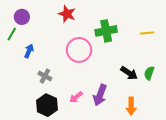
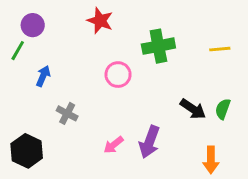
pink circle: (79, 50) -> (118, 75), size x0.7
black hexagon: (47, 105) -> (27, 151), moved
orange arrow: (131, 106) -> (211, 160), moved

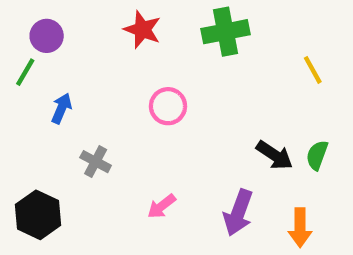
green cross: (158, 46) -> (225, 32), moved
yellow line: (220, 49) -> (313, 70), turned 66
purple arrow: (149, 142) -> (238, 213), moved

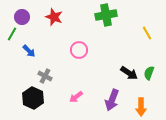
red star: (142, 30) -> (54, 17), moved
blue arrow: (61, 108) -> (29, 51), turned 112
black hexagon: (38, 215) -> (33, 98), moved

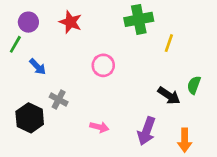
yellow line: (147, 33) -> (169, 43), moved, turned 48
green semicircle: (149, 73) -> (194, 85), moved
pink arrow: (76, 97) -> (99, 127), turned -128
black hexagon: (33, 98) -> (30, 118), moved

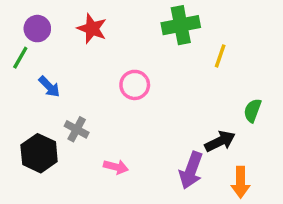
black arrow: (169, 96) -> (220, 141), moved, turned -60
pink arrow: (99, 127) -> (116, 167), moved

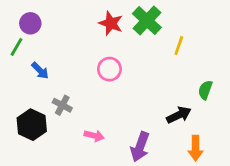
green cross: (181, 25) -> (147, 21), turned -36
red star: (92, 29) -> (111, 23), moved
purple arrow: (191, 170) -> (140, 147), moved

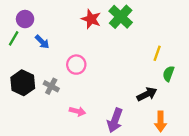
yellow line: (179, 46) -> (157, 53), moved
pink circle: (109, 69) -> (76, 65), moved
blue arrow: (40, 71) -> (42, 42), moved
black hexagon: (32, 125) -> (23, 83), moved

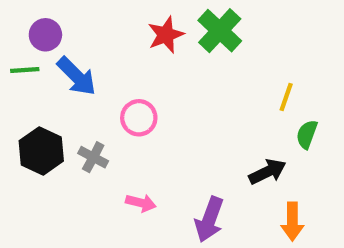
red star: (91, 19) -> (166, 35), turned 30
green line: (14, 38) -> (25, 70), turned 56
blue arrow: (42, 42) -> (77, 76), size x1.5

